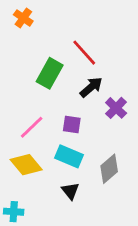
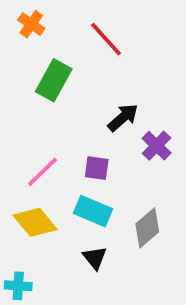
red line: (84, 53) -> (106, 39), moved
green rectangle: (50, 73) -> (54, 80), moved

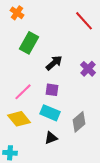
red line: (106, 39) -> (84, 21), moved
black arrow: (123, 118) -> (54, 63), moved
purple cross: (157, 146) -> (88, 69), moved
black triangle: (95, 258) -> (51, 138), turned 48

